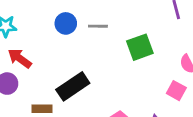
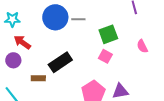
blue circle: (66, 23) -> (55, 17), size x1.6
pink square: (176, 91) -> (105, 56), moved

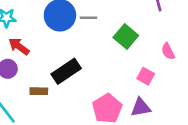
green square: (108, 34) -> (126, 36), turned -30
pink square: (105, 56) -> (146, 76), moved

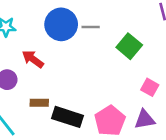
red arrow: (19, 46) -> (33, 59), moved
black rectangle: (66, 71) -> (68, 117), moved, turned 52

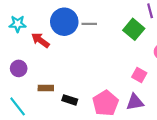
green square: (129, 46) -> (134, 29), moved
red arrow: (33, 59) -> (40, 40), moved
black rectangle: (68, 117) -> (70, 100), size x0.6

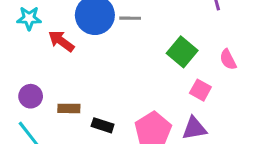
green square: (134, 29) -> (182, 52), moved
purple circle: (19, 68) -> (31, 96), moved

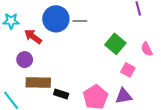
purple circle: (31, 96) -> (25, 60), moved
brown rectangle: (69, 108) -> (38, 82), size x1.6

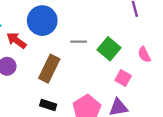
gray line: (80, 21) -> (79, 42), moved
brown rectangle: (38, 82) -> (49, 69), moved, turned -65

